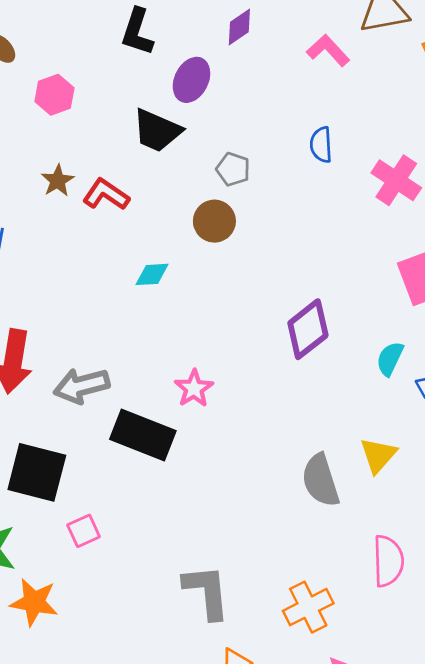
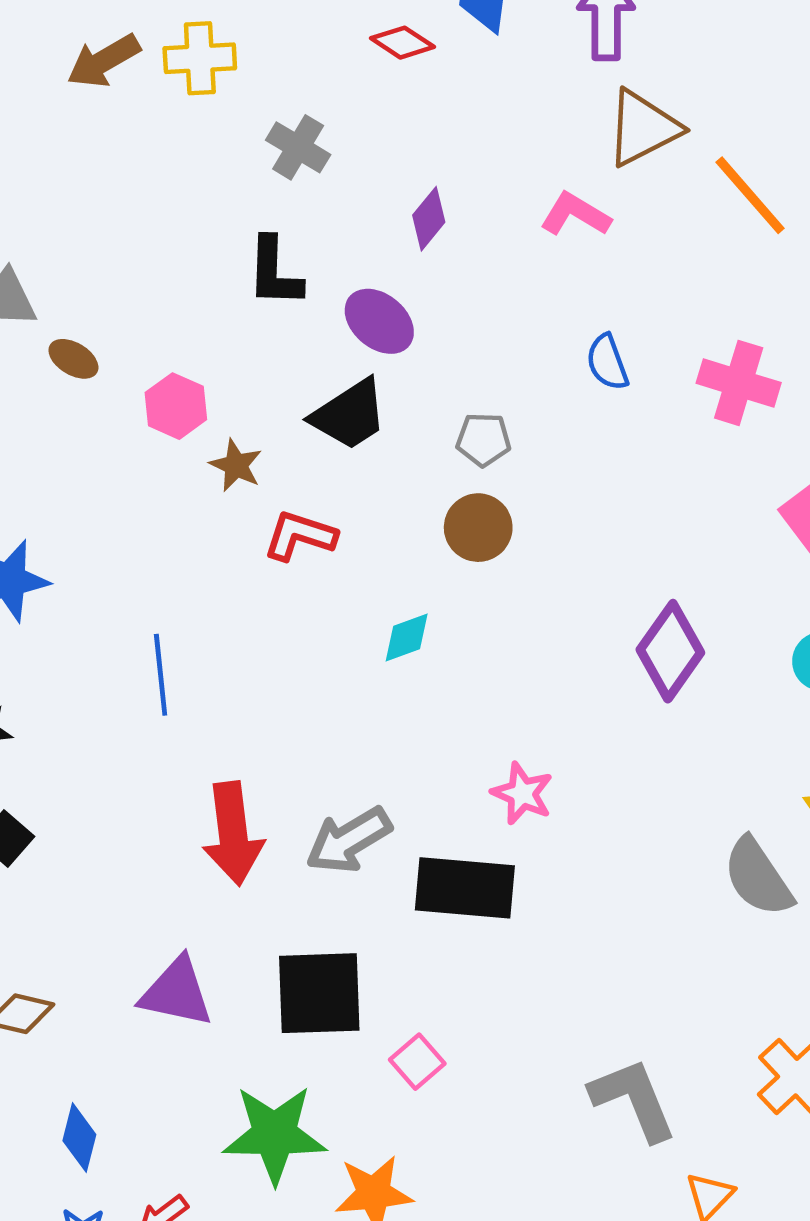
purple ellipse: (191, 80) -> (379, 321), turned -60
black trapezoid: (157, 131) -> (349, 415), turned -40
brown star: (58, 181) -> (236, 465), moved

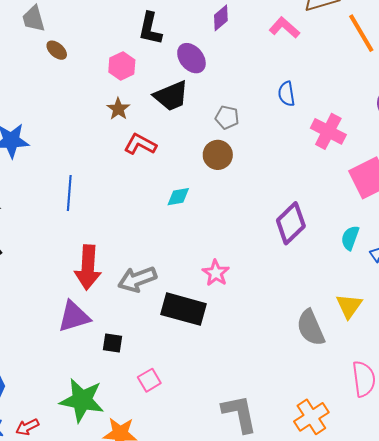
pink cross: (739, 383) -> (328, 131), moved
pink hexagon: (176, 406) -> (122, 66), moved
purple triangle: (177, 992) -> (74, 317), moved, turned -39
black square: (319, 993) -> (112, 343), size x0.5

